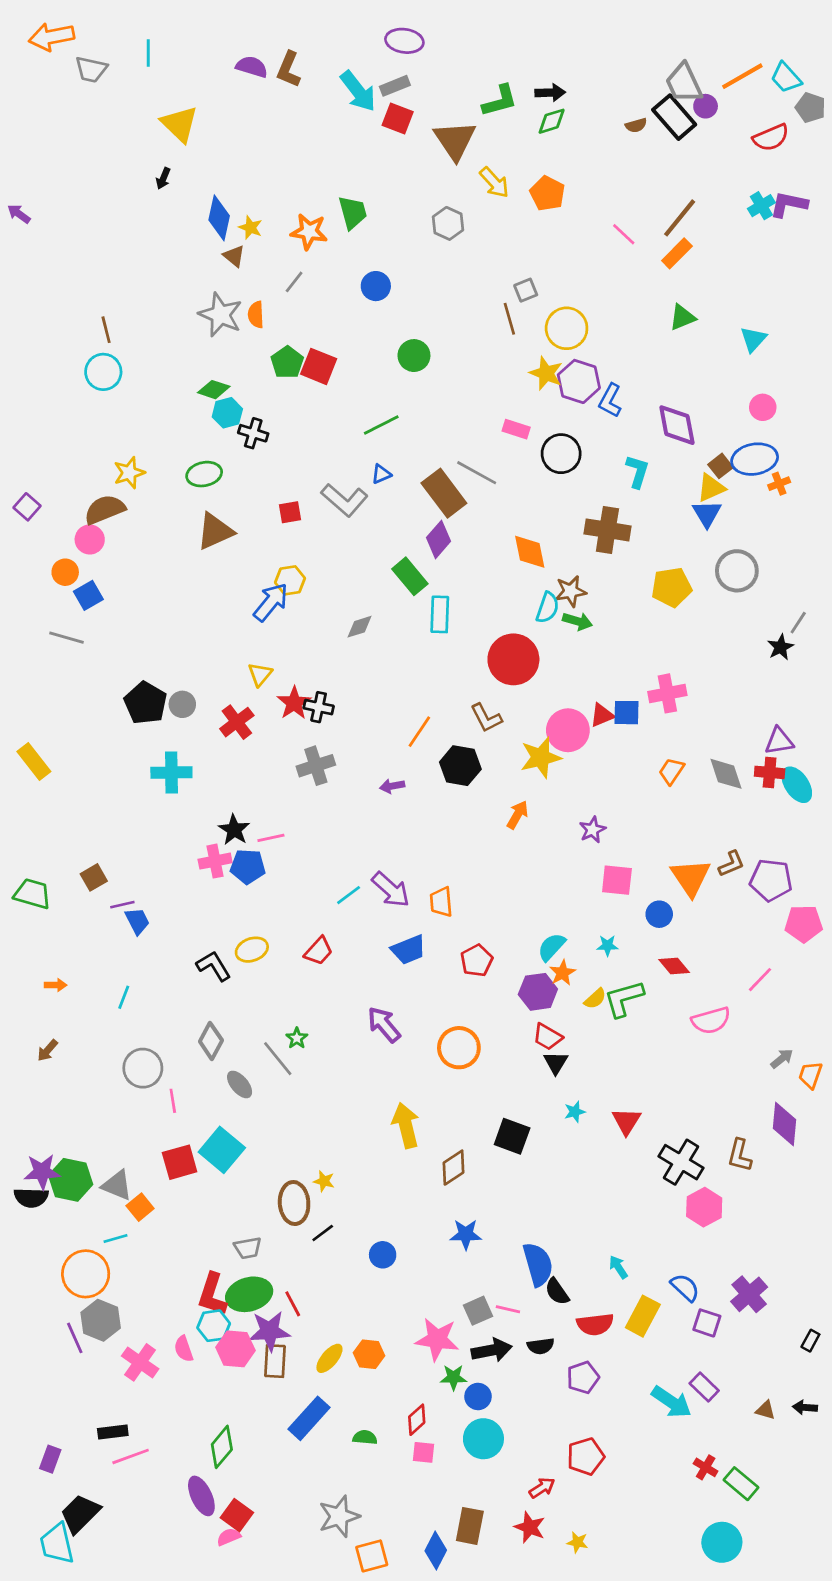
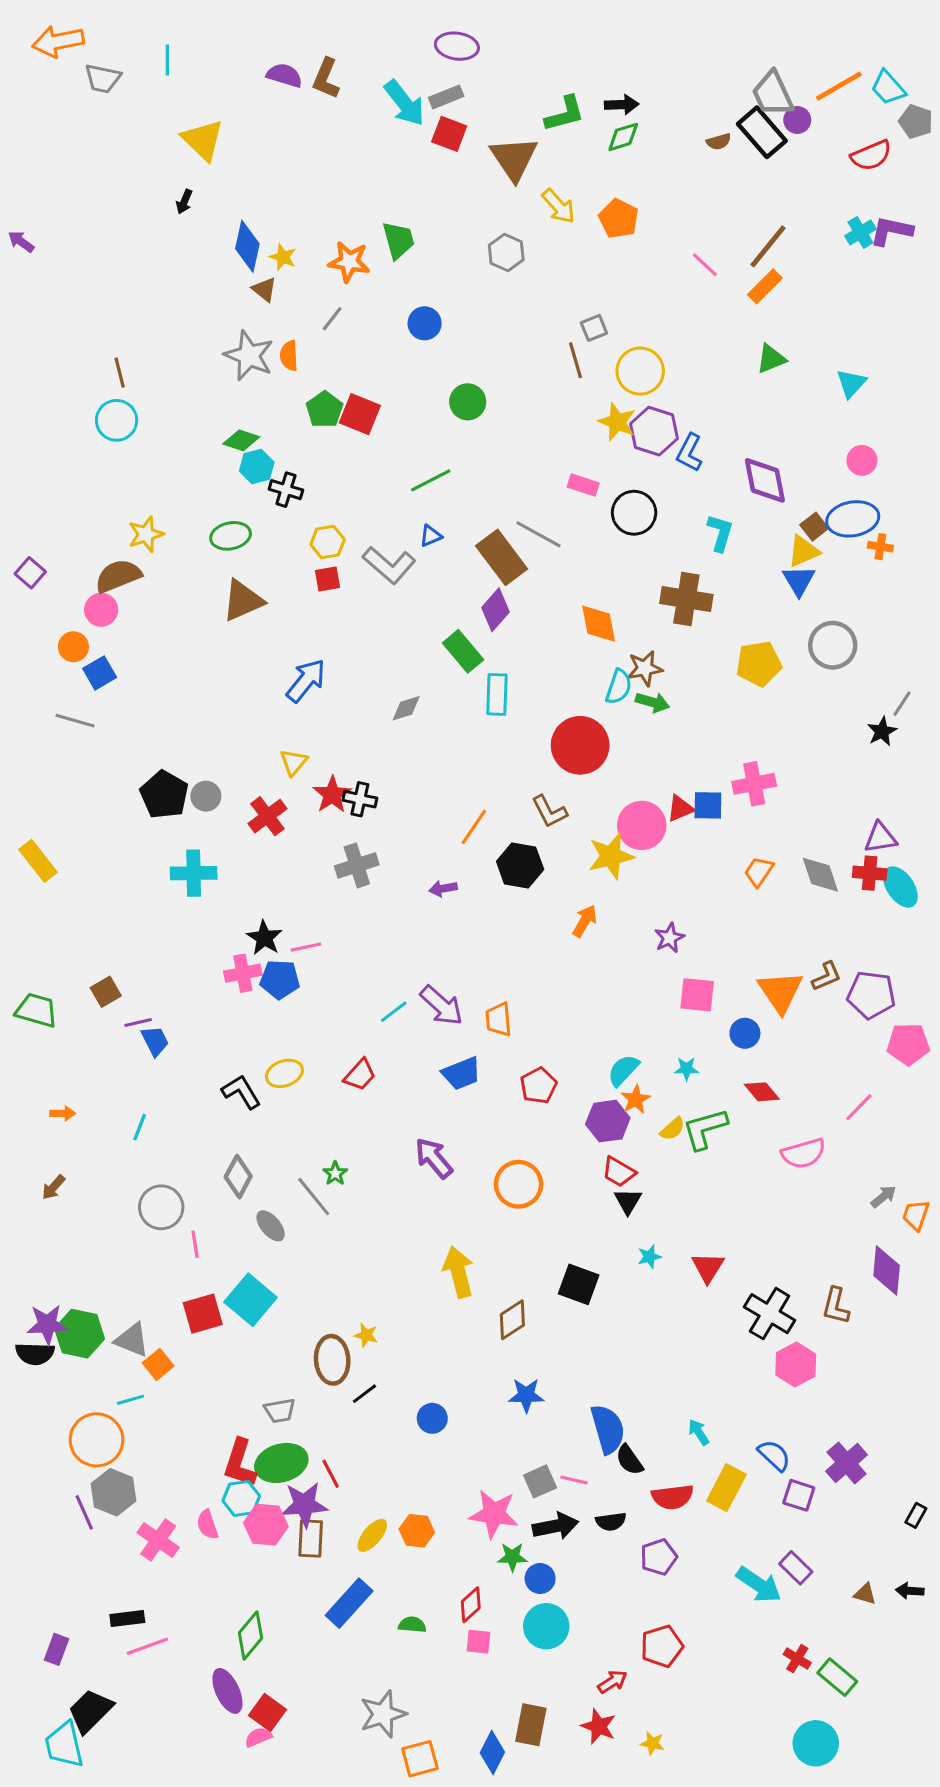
orange cross: (779, 484) -> (880, 547), turned 30
yellow hexagon: (290, 580) -> (328, 542), moved

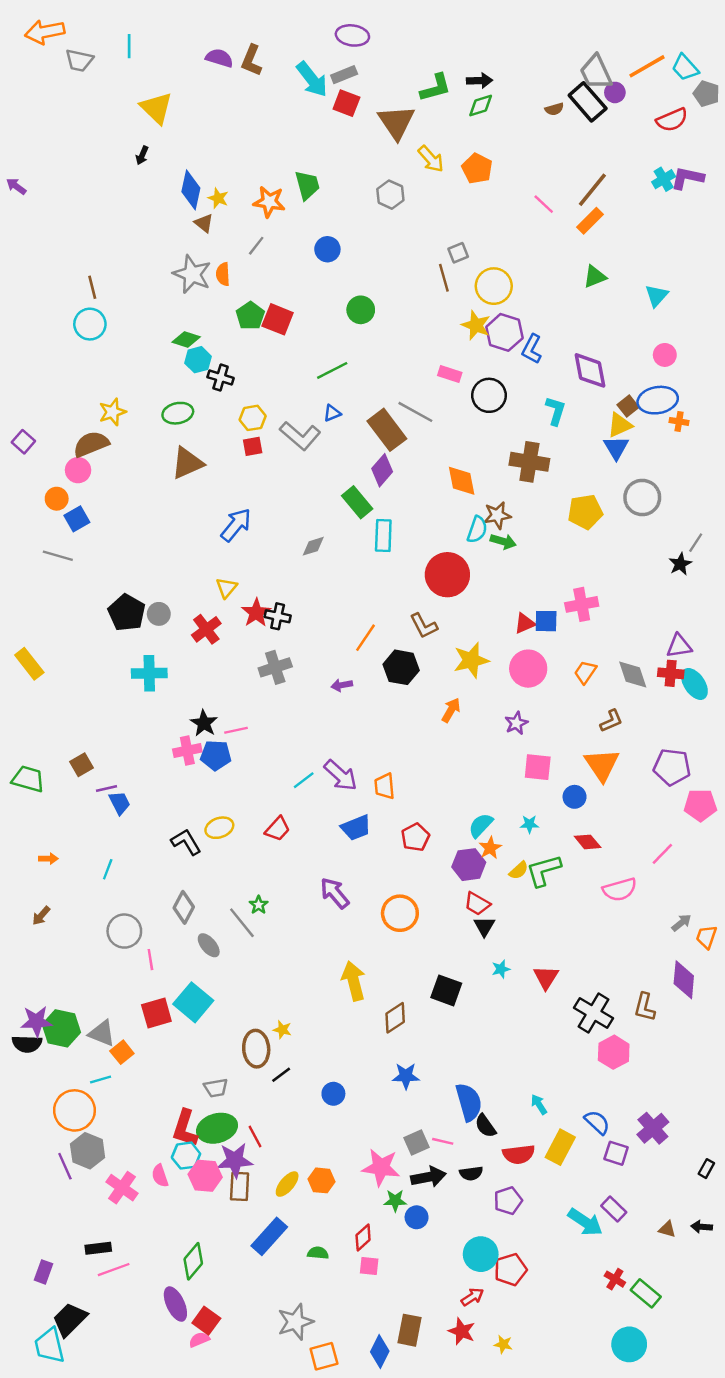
pink circle: (642, 825) -> (528, 669), moved
brown L-shape: (827, 976) -> (611, 721), moved
cyan circle: (546, 1626) -> (481, 1254), moved

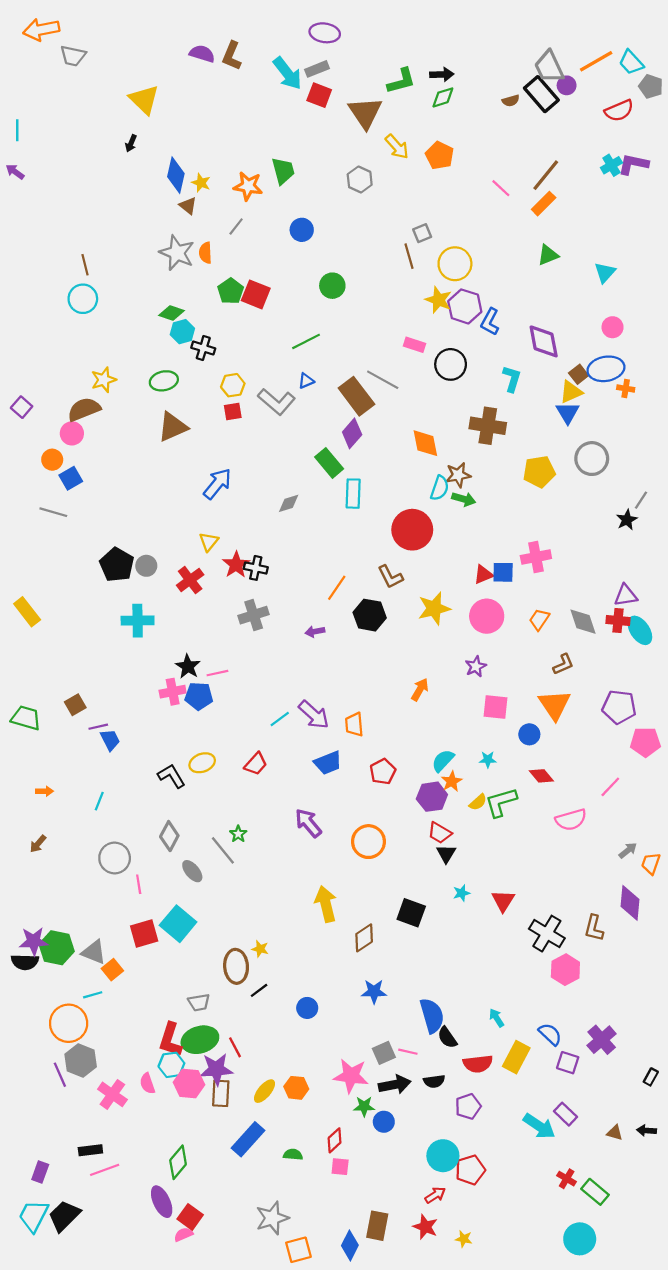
cyan line: (129, 46) -> (17, 130), moved
orange arrow: (451, 710) -> (420, 689), moved
cyan trapezoid: (50, 1346) -> (34, 1216), moved, turned 40

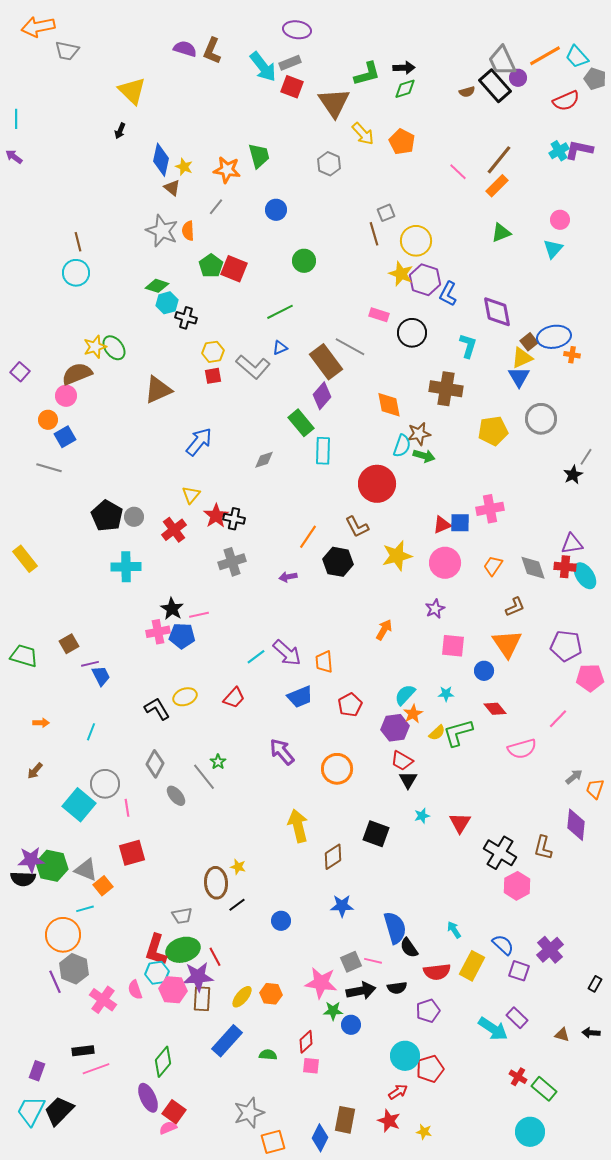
pink circle: (613, 327) -> (560, 220), moved
green ellipse: (164, 381) -> (114, 348), moved, turned 65
cyan square: (178, 924) -> (79, 805), moved

